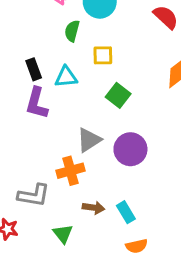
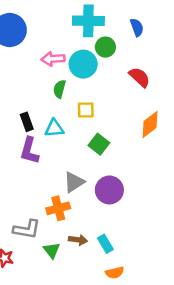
green triangle: (63, 234) -> (52, 250), moved

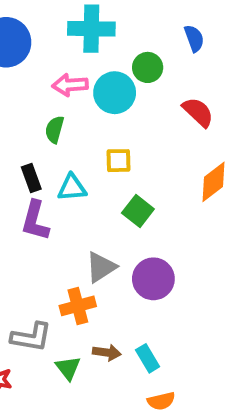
cyan cross: (88, 21) -> (91, 29), moved
green semicircle: (60, 89) -> (54, 130), moved

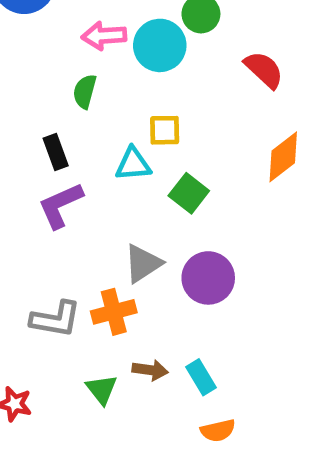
cyan triangle: (72, 188) -> (133, 164), moved
purple L-shape: (35, 221) -> (60, 205), turned 51
gray L-shape: (31, 337) -> (56, 319), moved

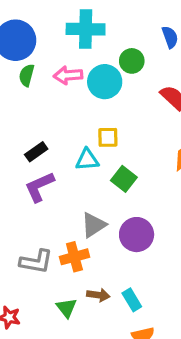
green semicircle: (85, 91) -> (27, 75), moved
black rectangle: (56, 152) -> (36, 152), turned 75

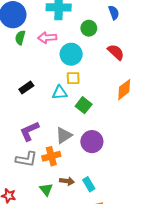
cyan circle: (105, 82) -> (71, 54), moved
purple L-shape: (39, 187) -> (29, 131), moved

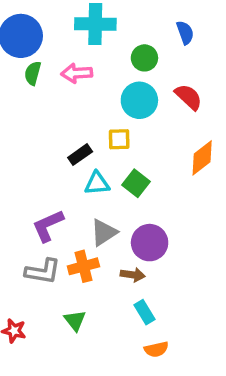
cyan circle: (71, 54) -> (139, 100), moved
black rectangle: (26, 87) -> (80, 155), moved
cyan triangle: (60, 93) -> (97, 183), moved
brown arrow: (67, 181) -> (133, 275), moved

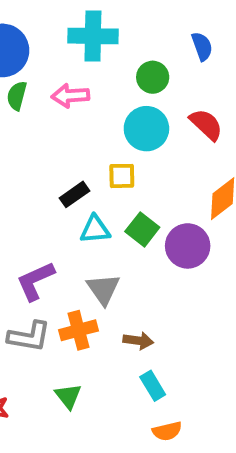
gray triangle: (104, 232) -> (103, 289), turned -32
purple circle: (150, 243) -> (188, 246), moved

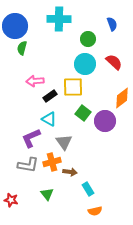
pink arrow: (70, 96) -> (35, 81), moved
yellow square: (122, 176) -> (73, 87), size x1.5
cyan triangle: (95, 229) -> (49, 119), moved, turned 35
brown arrow: (138, 341) -> (70, 172), moved

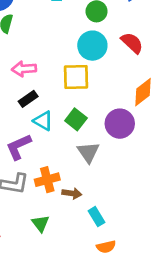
black rectangle: (50, 96) -> (28, 99), moved
green square: (83, 113) -> (76, 119), moved
gray triangle: (64, 142) -> (88, 152), moved

